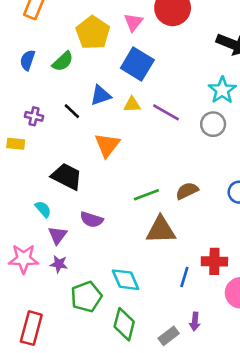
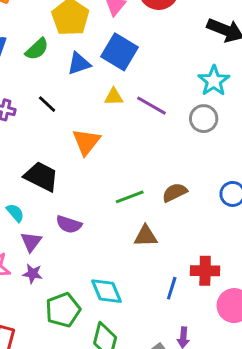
blue triangle: (101, 95) -> (79, 63), moved
brown triangle: (161, 230) -> (146, 236), size x0.7

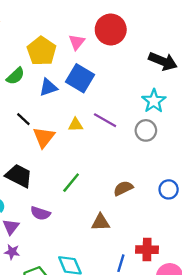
yellow triangle: (114, 97) -> (76, 125), moved
orange triangle: (86, 142) -> (44, 137), moved
green line: (130, 197) -> (71, 183), moved, turned -30

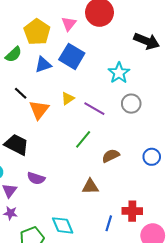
cyan star: (154, 101) -> (119, 73), moved
purple line: (105, 120) -> (94, 109), moved
yellow triangle: (76, 125) -> (68, 98), turned -32
green line: (71, 183) -> (83, 139), moved

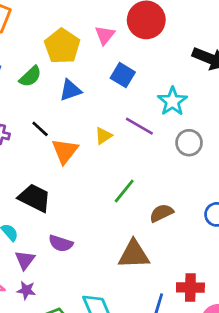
blue square: (72, 56) -> (123, 75), moved, size x0.7
purple line: (94, 109) -> (139, 126), moved
brown triangle: (90, 186) -> (134, 254), size x1.4

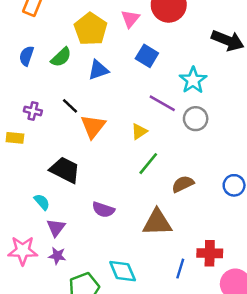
yellow triangle: (103, 136) -> (139, 131), moved
gray circle: (189, 143) -> (196, 119), moved
purple semicircle: (61, 243) -> (103, 210), moved

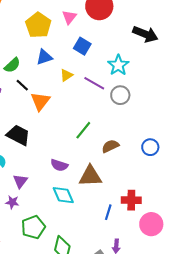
green semicircle: (61, 57) -> (12, 65), moved
yellow triangle: (139, 131) -> (66, 75), moved
purple semicircle: (103, 210) -> (59, 165), moved
purple triangle: (56, 228) -> (20, 181), moved
cyan diamond: (123, 271) -> (63, 195), moved

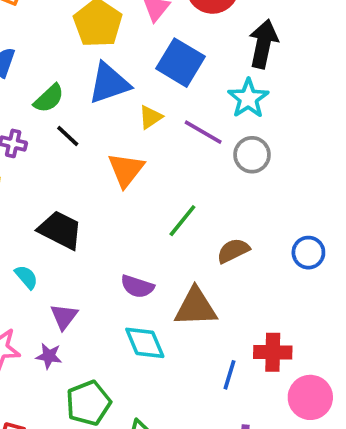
black arrow: (145, 34) -> (263, 44), moved, turned -100
blue square: (82, 46) -> (181, 63), size x1.4
blue triangle: (44, 57) -> (109, 83), size x1.4
orange triangle: (40, 101) -> (126, 170), moved

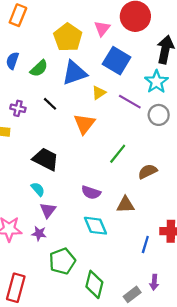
green semicircle: (49, 98) -> (39, 68), moved
cyan semicircle: (26, 277) -> (38, 189), moved
brown triangle: (196, 307) -> (125, 205), size x0.7

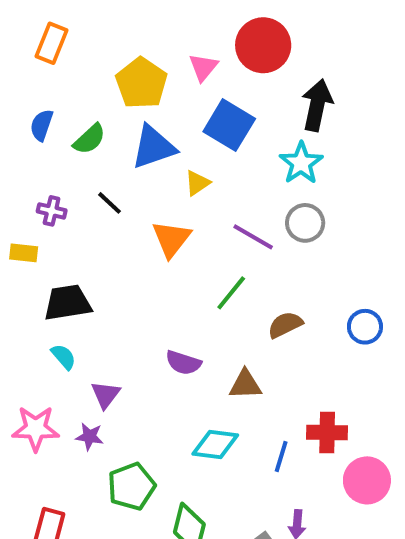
purple line: (130, 102) -> (253, 237), moved
black trapezoid: (46, 159) -> (68, 303), moved, turned -36
cyan semicircle: (38, 189) -> (64, 357), moved
cyan diamond: (95, 226) -> (215, 444), moved, turned -60

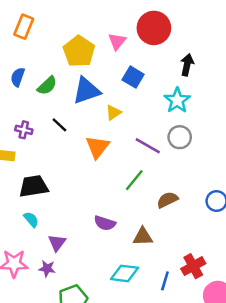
black arrow: (317, 105) -> (187, 65), size x0.7
blue square: (229, 125) -> (133, 77), size x0.7
red cross: (327, 433) -> (193, 266), turned -30

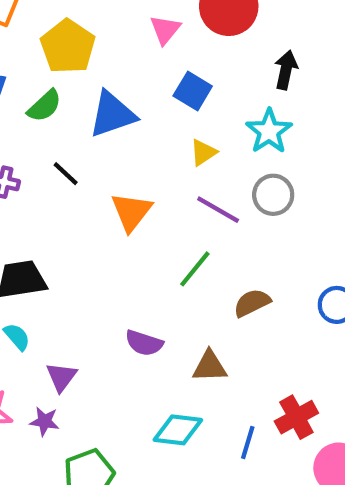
yellow pentagon: (79, 51) -> (68, 47), moved
yellow triangle: (113, 113) -> (203, 152), moved

